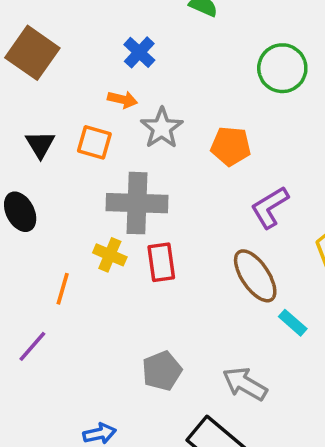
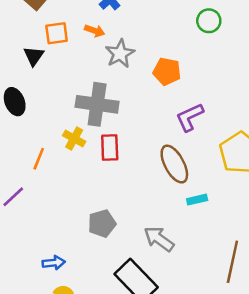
green circle: (282, 68) -> (209, 21), size x0.7
orange square: (94, 142) -> (57, 33), moved, turned -30
cyan rectangle: (293, 323) -> (197, 200), turned -60

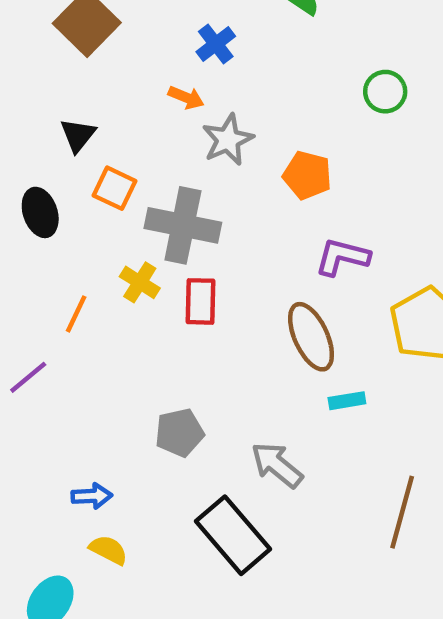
orange square: (57, 33) -> (114, 188), moved, turned 30
purple L-shape: (190, 117) -> (342, 257), turned 36

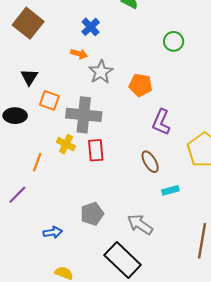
black ellipse: (40, 212) -> (15, 116), turned -65
purple L-shape: (342, 257) -> (161, 122), turned -75
brown ellipse: (311, 337) -> (150, 162), size x0.7
blue arrow: (92, 496) -> (53, 232), moved

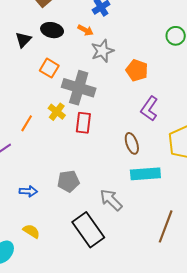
black triangle: (29, 77) -> (23, 40), moved
black ellipse: (15, 116) -> (52, 30), moved
cyan rectangle: (170, 190) -> (145, 174), size x1.8

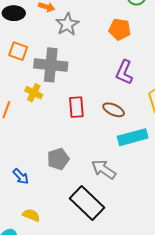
orange pentagon: (137, 70) -> (120, 29), moved
red rectangle: (83, 123) -> (76, 107), moved
brown ellipse: (132, 143) -> (114, 110), turned -35
blue arrow: (28, 191) -> (21, 176), turned 54

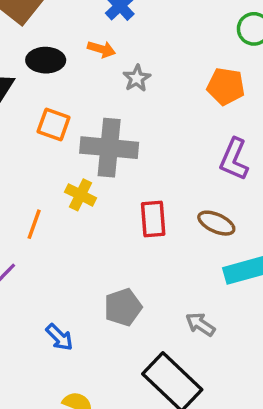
gray star: (67, 24) -> (137, 78), size x0.7
gray arrow: (104, 169) -> (200, 324), size x0.7

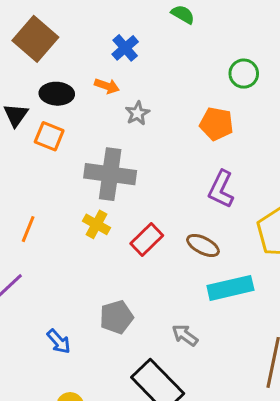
orange square: (54, 125) -> (49, 136), moved
yellow cross: (81, 195) -> (97, 224), moved
red rectangle: (153, 219) -> (147, 239), turned 48
orange line: (34, 224) -> (28, 229), moved

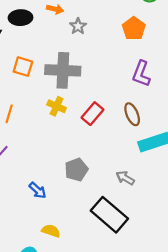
orange pentagon: (216, 124) -> (134, 28), turned 30
orange square: (49, 136) -> (23, 67), moved
brown ellipse: (203, 245) -> (132, 114), turned 45

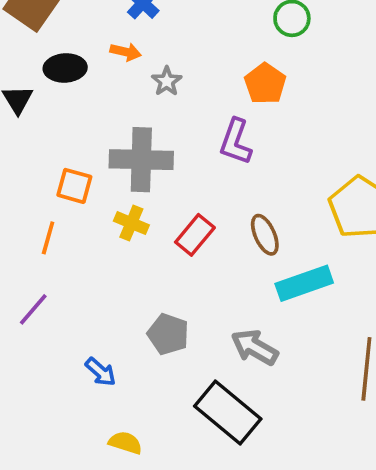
orange square: (23, 67) -> (74, 186), moved
purple L-shape: (141, 74) -> (236, 142), moved
gray pentagon: (76, 170) -> (168, 334), turned -30
gray arrow: (125, 178) -> (255, 347), size x1.4

